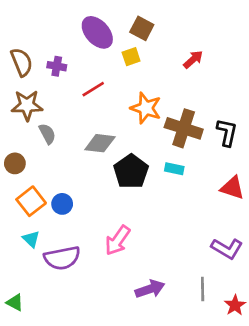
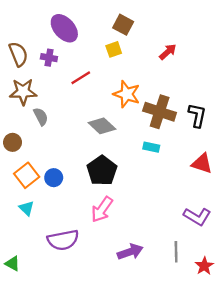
purple ellipse: (97, 32) -> (64, 28), moved
gray diamond: (100, 143) -> (102, 126), moved, turned 36
black pentagon: (131, 172) -> (102, 171), moved
purple semicircle: (62, 258) -> (63, 240), moved

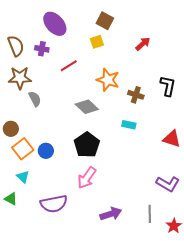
brown cross: (160, 112) -> (136, 95), size x0.6
black L-shape: (197, 115) -> (168, 86), moved
brown circle: (13, 142) -> (11, 129), moved
green triangle: (13, 264) -> (11, 199), moved

